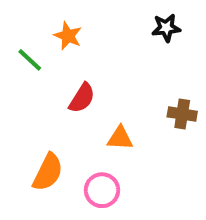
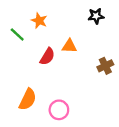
brown cross: (182, 114) -> (105, 66), turned -35
orange triangle: (120, 138) -> (69, 46), moved

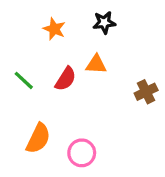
black star: (96, 16) -> (104, 23), moved
green line: (17, 35) -> (24, 80), moved

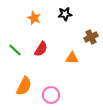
orange triangle: (96, 64) -> (72, 58), moved
brown cross: (146, 92) -> (91, 37), moved

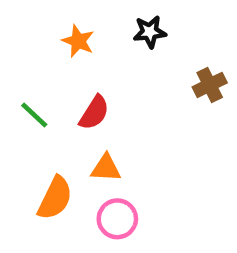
orange triangle: (72, 58) -> (106, 168), moved

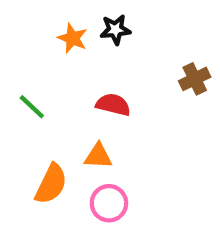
black star: (150, 32) -> (115, 30), moved
red semicircle: (94, 113) -> (113, 105), moved, turned -108

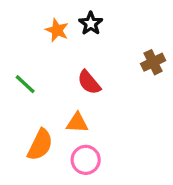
black star: (115, 30) -> (91, 23), turned -30
red semicircle: (113, 105) -> (89, 82), turned -144

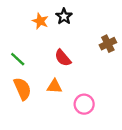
orange semicircle: (40, 145) -> (22, 89), moved, turned -50
pink circle: (86, 160) -> (84, 104), moved

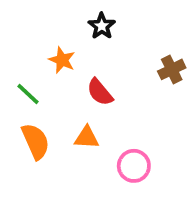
orange star: (40, 21) -> (62, 60), moved

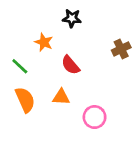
black star: (102, 26) -> (72, 18), turned -30

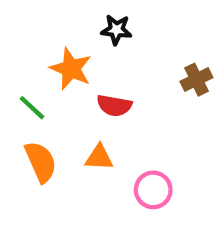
orange star: (44, 42) -> (71, 69), size x1.4
red semicircle: (71, 65) -> (114, 106), turned -40

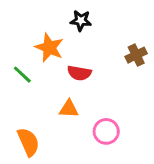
orange semicircle: (41, 162) -> (28, 142), moved

